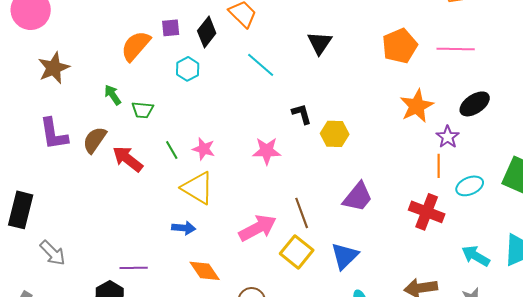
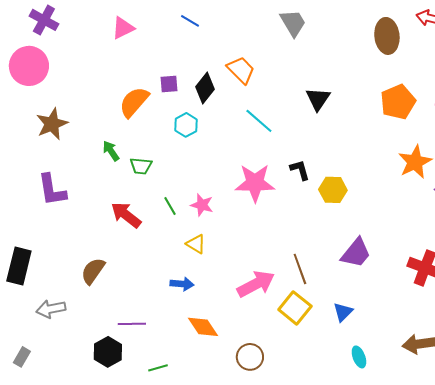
brown semicircle: (95, 140) -> (93, 271), moved
pink star: (267, 151) -> (255, 183), moved, size x1.4
yellow triangle: (198, 188) -> (196, 244), size x0.6
gray arrow: (53, 253) -> (51, 309), turned 124
blue triangle: (345, 256) -> (343, 312), size x0.7

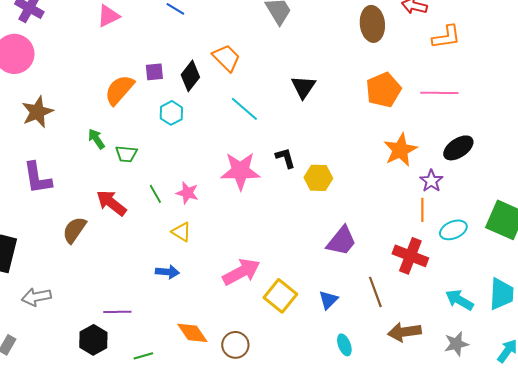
brown line: (300, 269) -> (375, 292), moved
brown semicircle: (93, 271) -> (74, 230), moved
orange diamond: (203, 327) -> (192, 333), moved

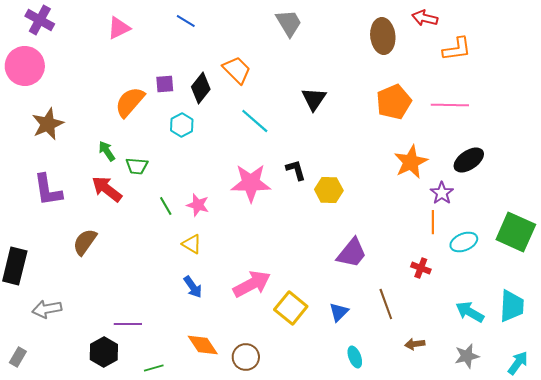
red arrow: (111, 203) -> (107, 189), moved
red cross: (410, 256) -> (421, 268), size x0.6
blue arrow: (167, 272) -> (193, 287), moved, turned 50
brown arrow: (404, 332) -> (415, 344), size x0.6

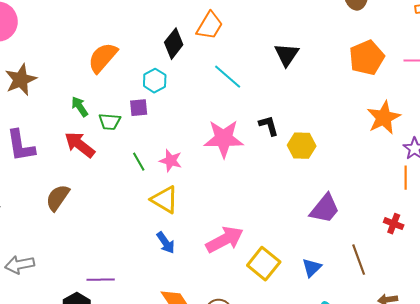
orange trapezoid: (237, 70) -> (210, 26), turned 76
purple square: (165, 84) -> (139, 108), moved
yellow triangle: (192, 244) -> (165, 200), size x1.4

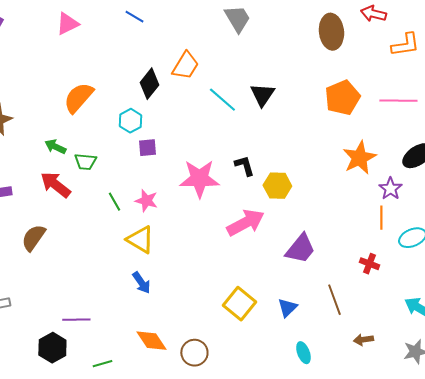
cyan line: (228, 77) -> (222, 100), moved
green arrow: (80, 107) -> (55, 147), turned -30
purple square: (139, 108) -> (147, 148), moved
pink arrow: (225, 240) -> (245, 223), moved

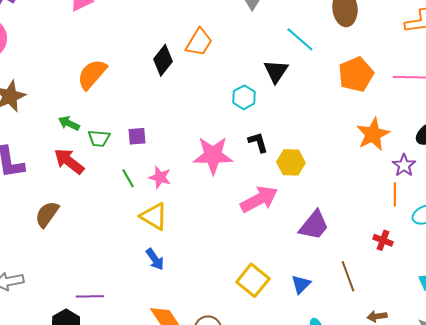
cyan line: (222, 100) -> (300, 39), moved
cyan hexagon: (130, 121) -> (244, 97), moved
purple square: (147, 148) -> (137, 136), moved

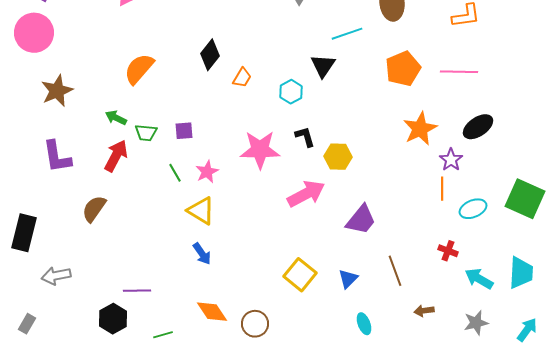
cyan line: (300, 39) -> (347, 34), turned -60
orange trapezoid: (199, 42) -> (242, 78), moved, size x0.7
red arrow: (69, 161) -> (116, 156), turned 80
pink star: (160, 177) -> (207, 172), turned 30
red cross: (383, 240) -> (448, 251), moved

